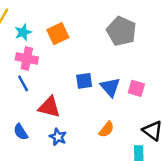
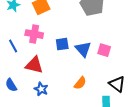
pink cross: (27, 58) -> (34, 34), moved

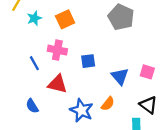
blue triangle: (83, 49) -> (120, 76), moved
pink square: (104, 50) -> (147, 72), moved
blue star: (41, 89) -> (81, 110), moved, size x1.5

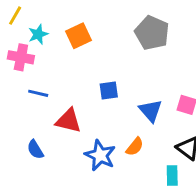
pink cross: (57, 50) -> (21, 57), moved
blue line: (34, 63) -> (38, 93), turned -48

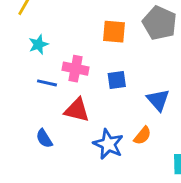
cyan star: (38, 34) -> (38, 44), moved
orange square: (79, 36) -> (114, 32), moved, turned 30
pink cross: (21, 57) -> (76, 69), moved

